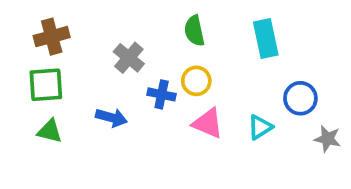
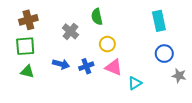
green semicircle: (194, 31) -> (97, 17), moved
cyan rectangle: (266, 38) -> (159, 21), moved
blue cross: (162, 94) -> (86, 66), moved, turned -32
cyan triangle: (260, 127) -> (135, 83), moved

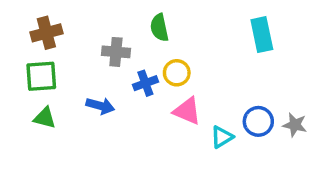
gray cross: (70, 31) -> (116, 52), turned -35
blue circle: (164, 54) -> (258, 121), moved
blue cross: (86, 66) -> (145, 83), moved

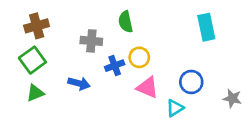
green square: (41, 76) -> (32, 60), turned -32
green triangle: (45, 118) -> (35, 93), turned -36
blue circle: (258, 121) -> (191, 82), moved

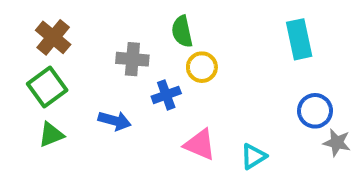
brown cross: (37, 26) -> (53, 37), turned -35
yellow circle: (139, 57) -> (202, 67), moved
blue circle: (191, 82) -> (315, 111), moved
pink triangle: (147, 87) -> (200, 145), moved

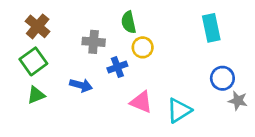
cyan triangle: (253, 156) -> (179, 110), size x1.4

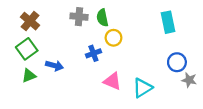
gray cross: (94, 42) -> (79, 17), moved
blue arrow: (81, 85) -> (55, 66), moved

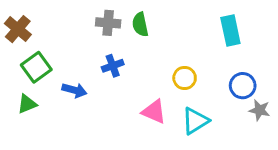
brown cross: (30, 21) -> (18, 29), moved
yellow circle: (113, 38) -> (185, 78), moved
blue cross: (93, 53) -> (113, 66), moved
green triangle: (29, 76) -> (27, 104), moved

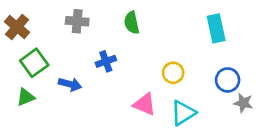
gray cross: (108, 23) -> (77, 21), moved

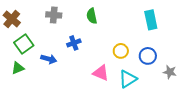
blue circle: (228, 80) -> (148, 56), moved

